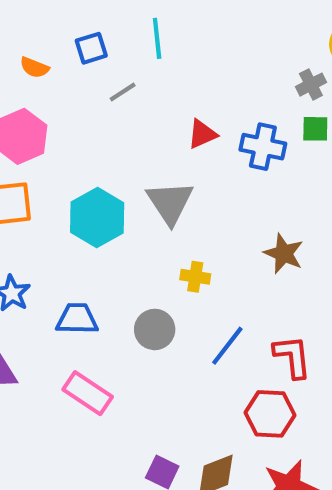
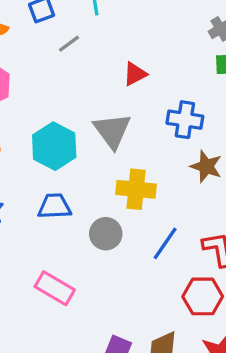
blue cross: (263, 147) -> (185, 120), moved
yellow cross: (195, 277) -> (136, 189), size x1.6
blue trapezoid: (77, 319) -> (54, 206), moved

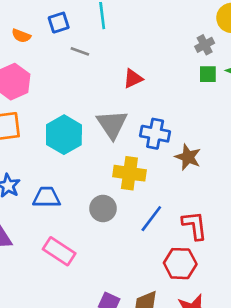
gray line: (69, 44) -> (80, 51), turned 54
blue cross: (185, 120) -> (155, 134), moved
blue trapezoid: (54, 206) -> (47, 197), moved

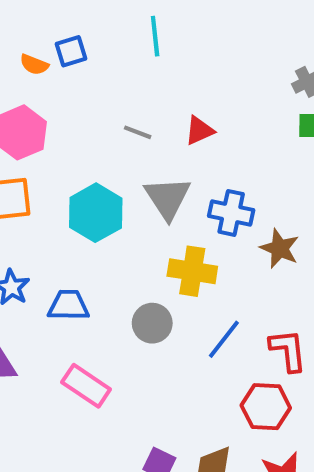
blue square: (59, 23) -> (71, 51), moved
gray line: (80, 51) -> (138, 132), moved

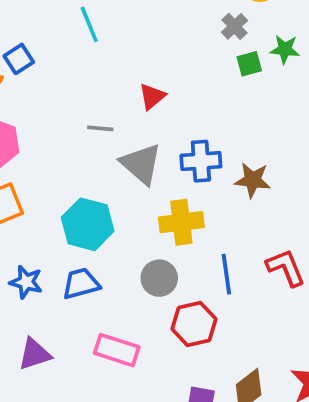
gray line: (138, 132) -> (100, 128), moved
cyan hexagon: (96, 213) -> (88, 224), moved
blue line: (224, 339) -> (226, 274), turned -30
red hexagon: (266, 407) -> (194, 324), moved

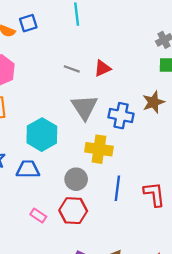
gray line: (100, 128) -> (72, 69), moved
brown star: (253, 180) -> (153, 102), moved, turned 30
red hexagon: (194, 324) -> (73, 211), moved
pink rectangle: (117, 350) -> (38, 215), size x0.6

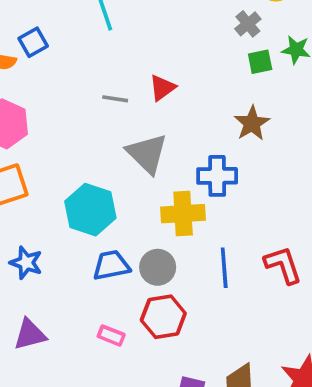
blue cross: (121, 116) -> (217, 176), moved
blue trapezoid: (28, 169) -> (111, 265), moved

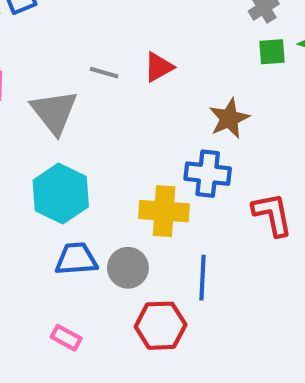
brown star: (252, 123) -> (229, 118), moved
gray triangle: (147, 154) -> (54, 112), moved
red L-shape: (283, 265) -> (272, 214), moved
red hexagon: (163, 317) -> (161, 326), moved

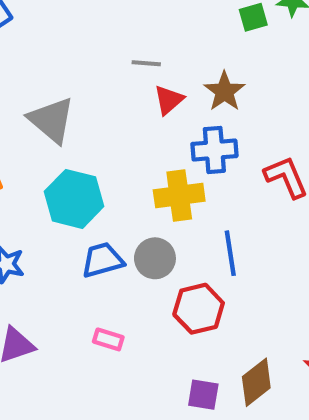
red triangle: (159, 67) -> (169, 100), moved
gray line: (104, 73) -> (146, 63), moved

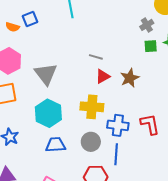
blue cross: (214, 150) -> (118, 125), moved
yellow cross: (179, 195) -> (92, 107), moved
gray circle: (155, 258) -> (91, 142), moved

